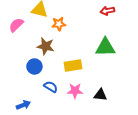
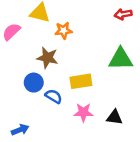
blue semicircle: (51, 87) -> (54, 96), moved

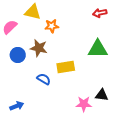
blue circle: (34, 83) -> (18, 55), moved
pink star: (83, 112) -> (84, 104), moved
black triangle: (114, 117) -> (102, 95), moved

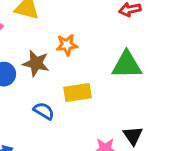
orange star: (52, 26) -> (67, 45), moved
black triangle: (102, 95) -> (133, 136), turned 48

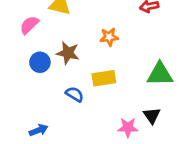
orange star: (67, 45) -> (109, 37), moved
green triangle: (127, 65) -> (160, 74), moved

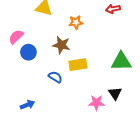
pink semicircle: (29, 25) -> (16, 37), moved
orange star: (109, 37) -> (76, 22), moved
brown star: (68, 53) -> (61, 45), moved

